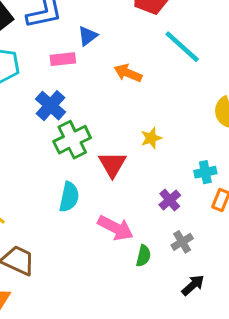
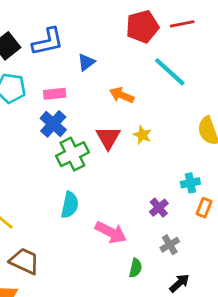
pink rectangle: (63, 59) -> (55, 94), moved
yellow star: (151, 138) -> (142, 135), moved, turned -30
red triangle: (112, 164) -> (108, 138), moved
green semicircle: (143, 256) -> (136, 268), moved

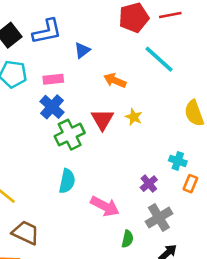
cyan cross: (190, 183) -> (178, 161), turned 30
gray cross: (170, 245) -> (159, 218), size x1.5

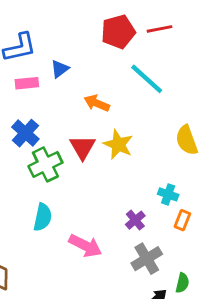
pink rectangle: (53, 79) -> (27, 83), moved
yellow star: (134, 117) -> (118, 144), size x1.5
green semicircle: (127, 239) -> (182, 283), moved

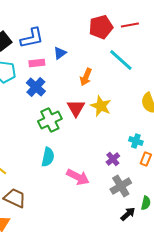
orange arrow: (97, 103) -> (86, 77), turned -90
blue cross: (25, 133) -> (36, 87), moved

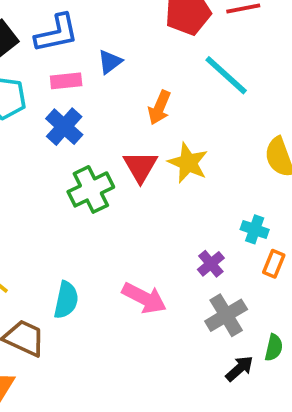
cyan semicircle: (48, 157) -> (66, 300), moved

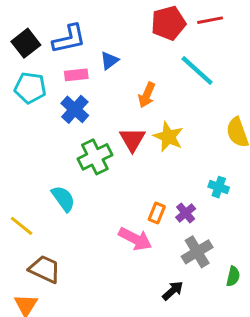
orange rectangle: (274, 264) -> (157, 213), moved
cyan semicircle: (66, 300) -> (63, 199), moved, turned -48
black arrow: (239, 369) -> (173, 291), moved

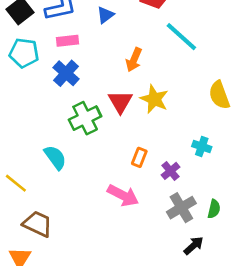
blue triangle: (109, 60) -> (105, 15), moved
orange rectangle: (157, 213) -> (139, 157), moved
green semicircle: (233, 276) -> (214, 209), moved
black arrow: (173, 291) -> (194, 246), moved

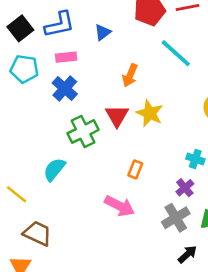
cyan semicircle: (55, 157) -> (54, 169), turned -105
purple cross: (171, 171) -> (185, 188), moved

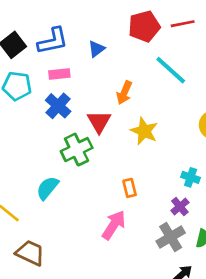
red triangle: (117, 116) -> (99, 122), moved
orange rectangle: (135, 169) -> (130, 188), turned -36
pink arrow: (120, 206) -> (114, 225), turned -84

